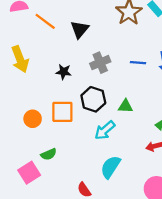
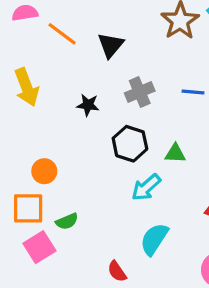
orange square: (62, 112) -> (28, 208), moved

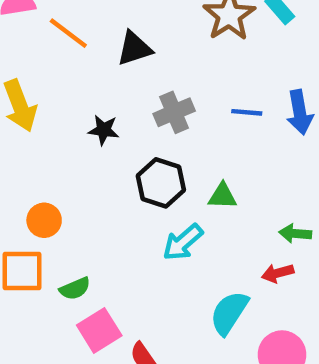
black triangle: (111, 45) -> (134, 48), turned 32
cyan semicircle: (154, 239) -> (229, 313), moved
pink square: (39, 247) -> (99, 330), moved

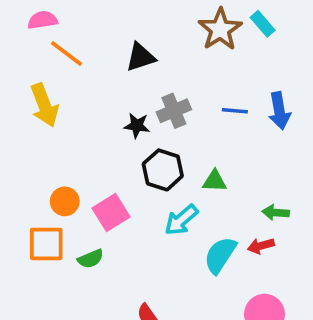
orange line: (68, 33) -> (67, 53), moved
black star: (104, 130) -> (137, 126), moved
cyan semicircle: (229, 313) -> (220, 255), moved
pink square: (99, 330) -> (111, 212), moved

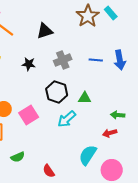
black star: (137, 126) -> (29, 64), moved
cyan semicircle: (220, 255) -> (88, 155), moved
green semicircle: (91, 259) -> (18, 157), moved

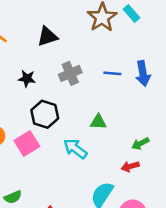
black hexagon: (57, 92) -> (45, 114), moved
green arrow: (118, 115) -> (140, 144), turned -32
cyan arrow: (67, 119) -> (75, 149), turned 78

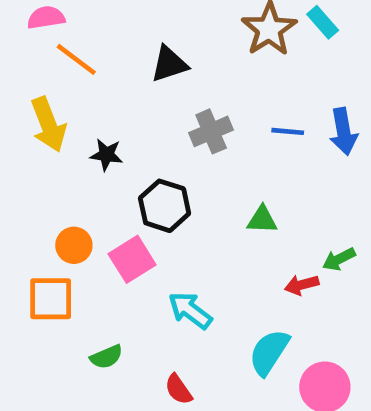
black star: (27, 79) -> (106, 155), moved
cyan arrow: (75, 149) -> (190, 310), moved
red arrow: (130, 167) -> (302, 285), moved

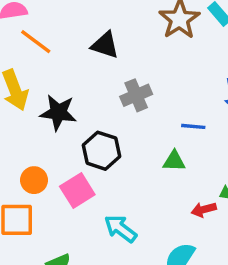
black triangle: (169, 64) -> (105, 45), turned 36
blue line: (288, 131) -> (193, 126), moved
black star: (106, 155) -> (58, 113), size x1.5

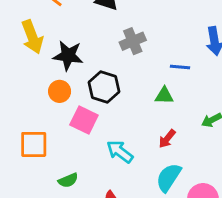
orange circle: (34, 180) -> (60, 91), moved
pink square: (77, 190) -> (84, 120), turned -32
red arrow: (204, 210) -> (167, 139), moved, turned -36

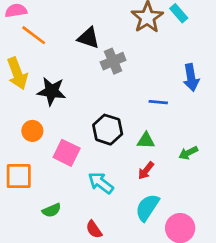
gray cross: (133, 41) -> (113, 61), moved
black hexagon: (104, 87) -> (108, 130), moved
orange circle: (60, 91) -> (32, 131), moved
green triangle: (164, 96) -> (146, 140), moved

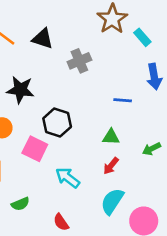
cyan rectangle: (179, 13) -> (142, 37), moved
black triangle: (88, 38) -> (43, 39), moved
black hexagon: (108, 130) -> (57, 123), moved

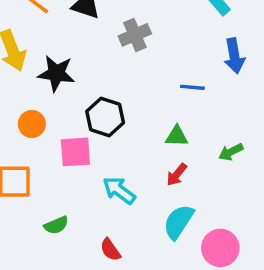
pink square: (35, 149) -> (75, 152), turned -30

